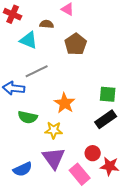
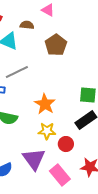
yellow star: (54, 130) -> (47, 131), moved
red circle: (93, 153) -> (66, 144), moved

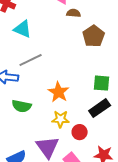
brown semicircle: (27, 25) -> (74, 13), moved
brown pentagon: (56, 45) -> (94, 36), moved

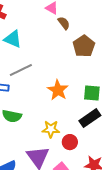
brown semicircle: (74, 13) -> (64, 23), turned 48
orange star: (59, 92) -> (58, 90), moved

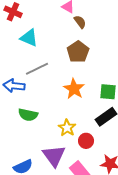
brown pentagon: (84, 46) -> (78, 52), moved
yellow star: (51, 129) -> (67, 128), turned 30

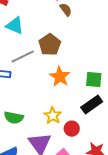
brown pentagon: (78, 52) -> (50, 45), moved
green semicircle: (28, 115) -> (14, 118), moved

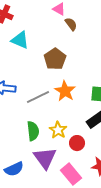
gray line: (23, 57) -> (38, 97), moved
green semicircle: (14, 118) -> (33, 131), moved, turned -108

